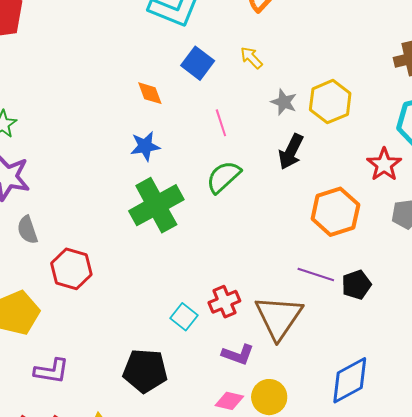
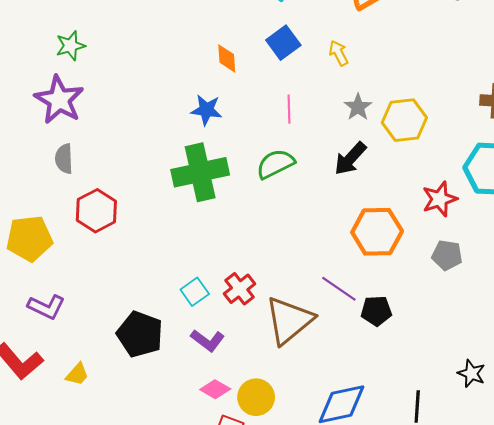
red cross: (224, 302) -> (240, 289), turned -32
purple L-shape: (238, 354) -> (208, 340), moved

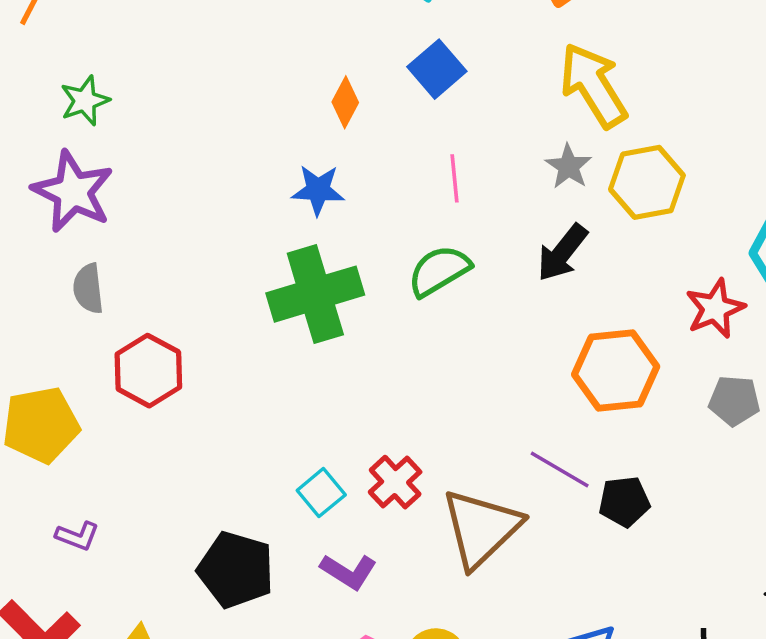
yellow arrow: (339, 53) -> (593, 85), moved, size x2.0
orange diamond: (227, 58) -> (345, 102), turned 36
purple L-shape: (46, 307) -> (77, 536), size x0.7

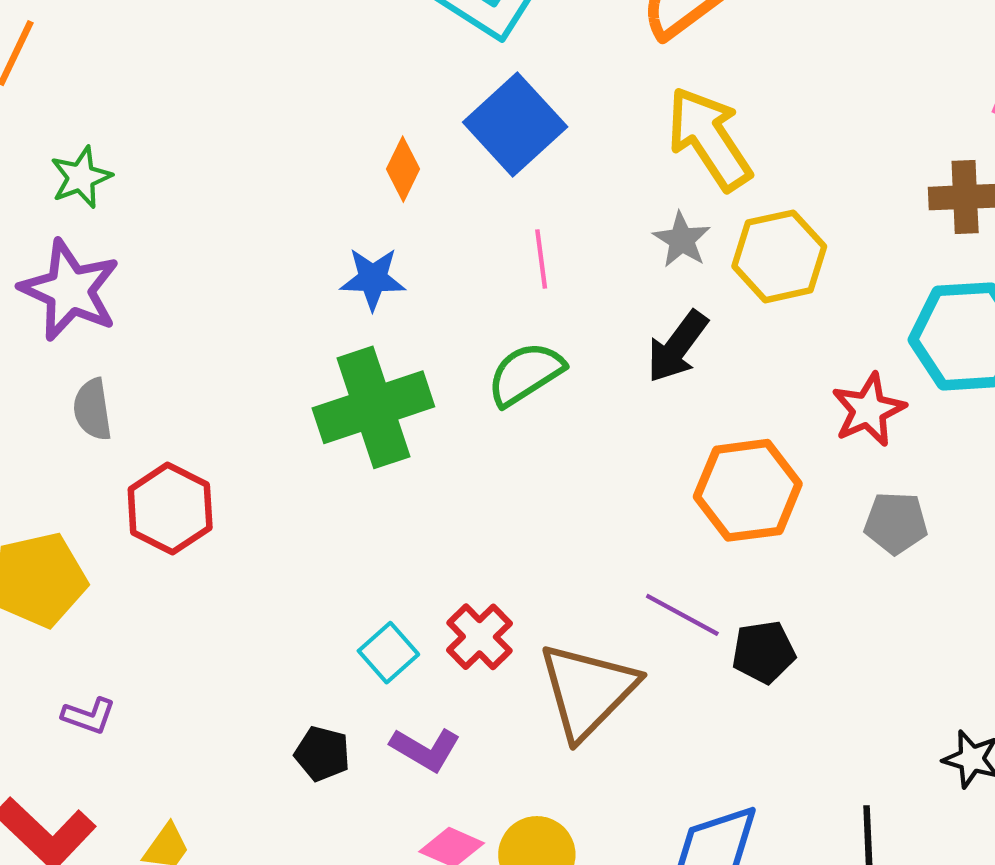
blue square: (437, 69) -> (515, 124), size x1.4
black pentagon: (236, 570) -> (322, 754), moved, size x0.6

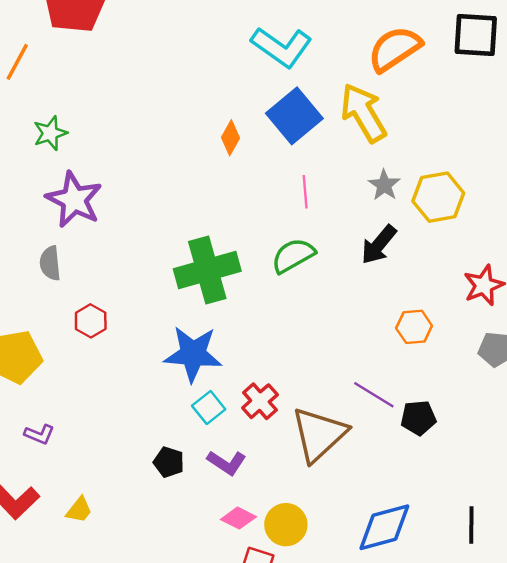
yellow arrow: (709, 139) -> (363, 113), moved
blue star: (373, 279) -> (193, 354), moved, size x1.6
purple star: (70, 290) -> (74, 200), moved
orange hexagon: (748, 490) -> (414, 327), size x0.6
red hexagon: (170, 509) -> (91, 321), size x0.7

